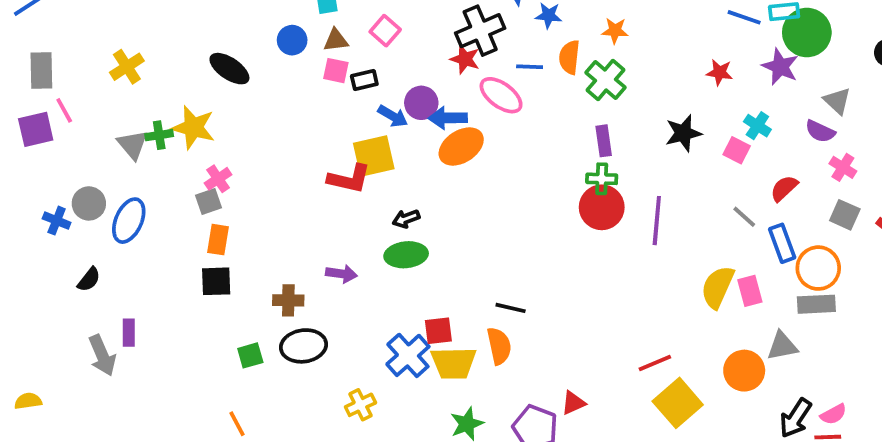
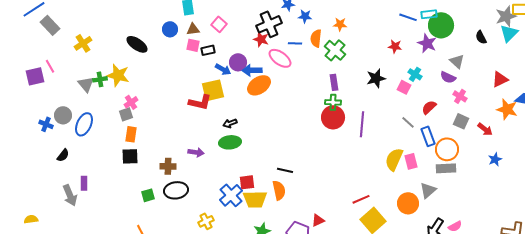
gray rectangle: (41, 71) -> (50, 25), moved, turned -42
gray triangle: (782, 346) -> (428, 190), turned -30

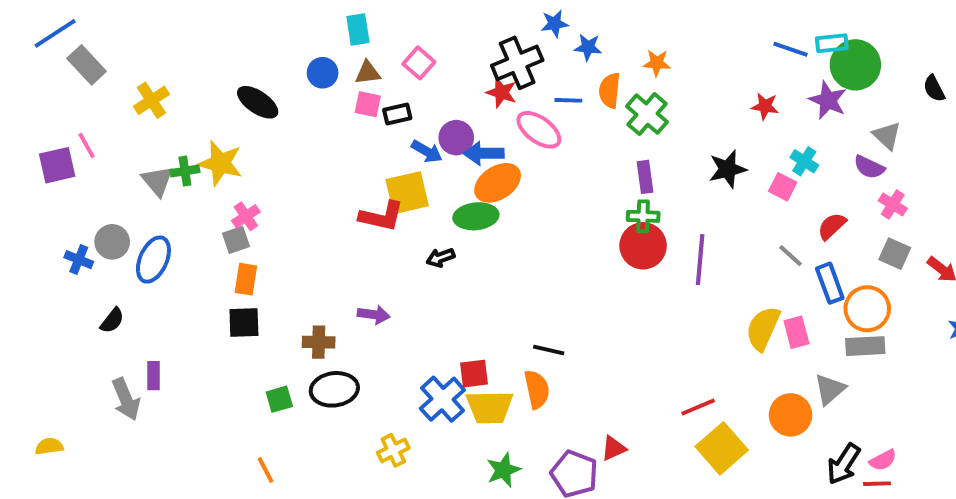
green ellipse: (230, 142) -> (476, 216), moved

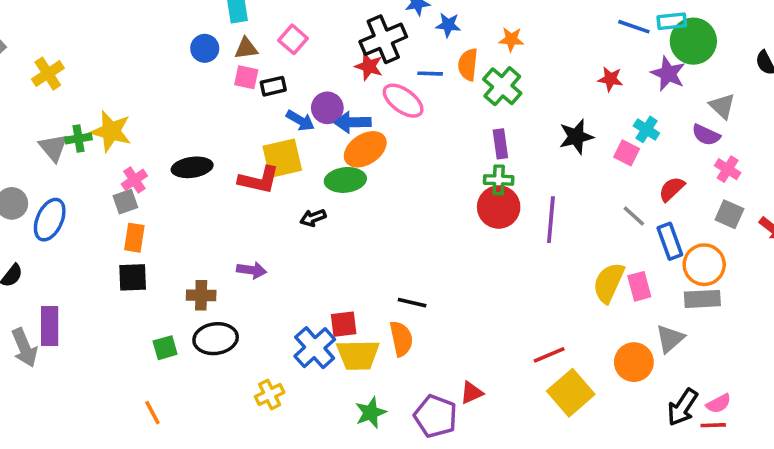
black ellipse: (258, 102) -> (192, 167), moved, turned -42
purple rectangle: (153, 376) -> (50, 326), size x1.5

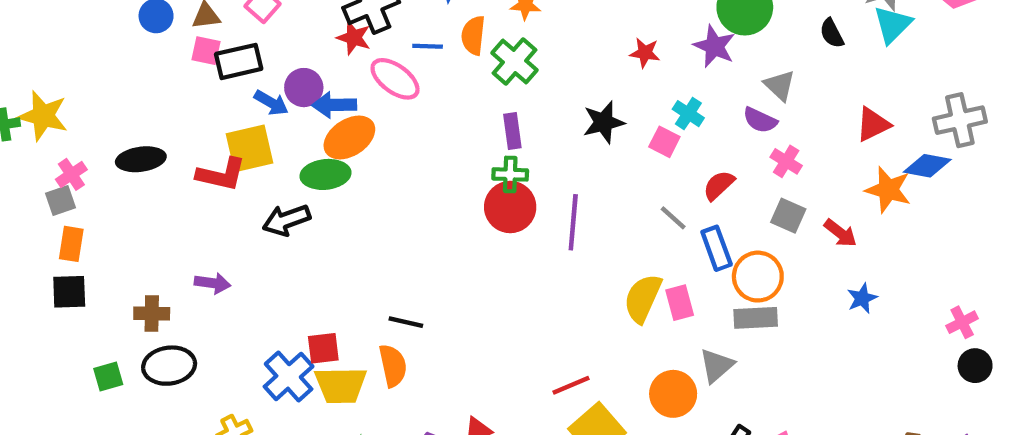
black rectangle: (273, 86) -> (239, 61), size x1.5
black arrow: (313, 218) -> (286, 220), size x1.5

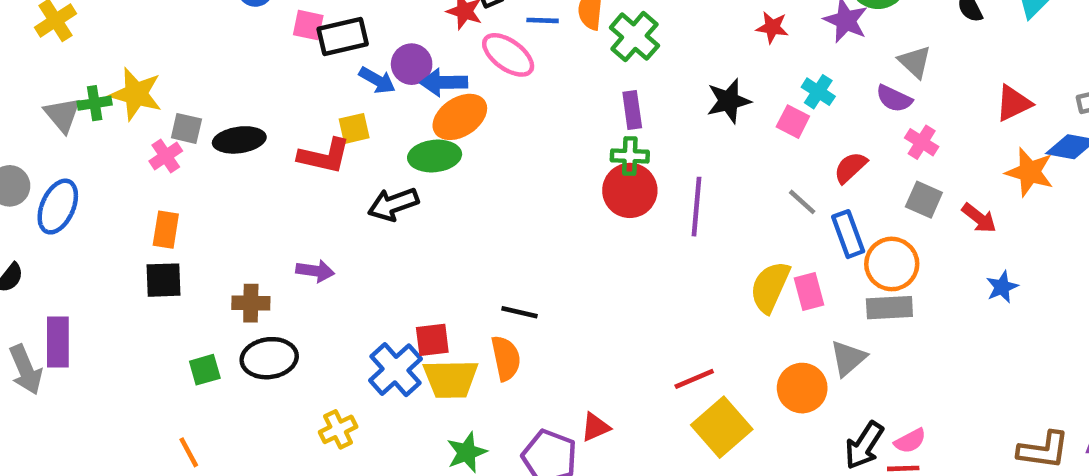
yellow square: (249, 148) -> (354, 128), size x0.6
gray square: (60, 201) -> (186, 128), moved, turned 32

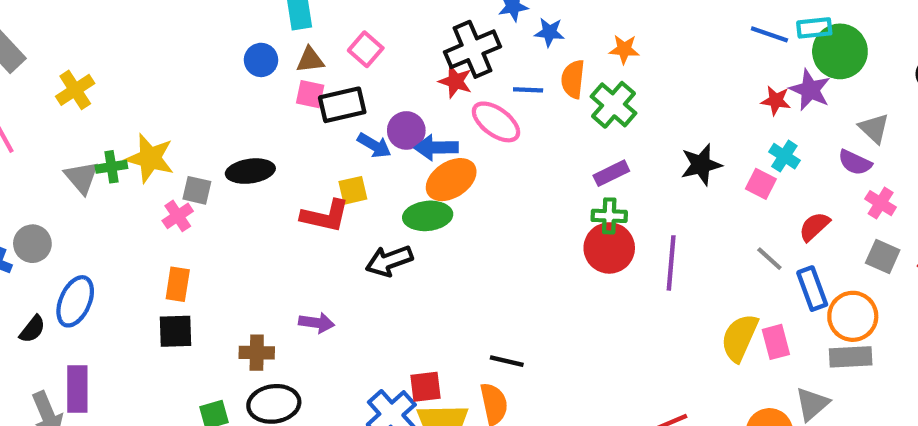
red star: (772, 27) -> (776, 101), moved
purple rectangle: (632, 110) -> (611, 173), turned 72
black ellipse: (239, 140) -> (250, 171), moved
blue ellipse: (58, 207) -> (75, 301), moved

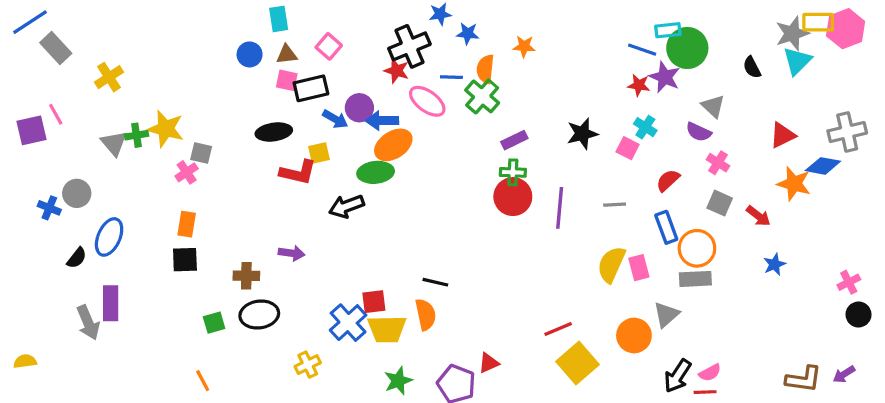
blue line: (769, 34) -> (642, 50), moved
green cross: (613, 105) -> (482, 96), moved
black ellipse: (250, 171) -> (274, 132), moved
gray line: (769, 259) -> (615, 205), moved, turned -45

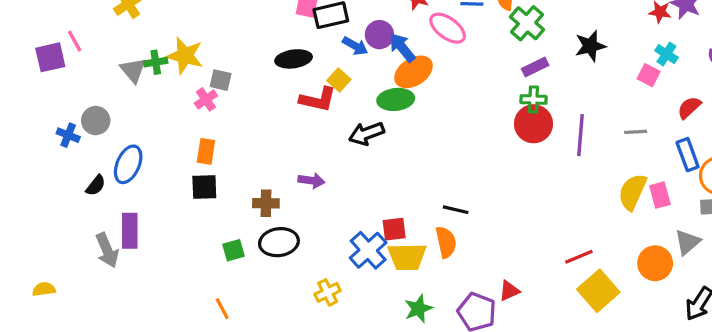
green cross: (482, 96) -> (527, 23), moved
blue arrow: (382, 121) -> (402, 48), turned 52
black star: (582, 134) -> (590, 46), moved
yellow square: (319, 153) -> (339, 80), turned -35

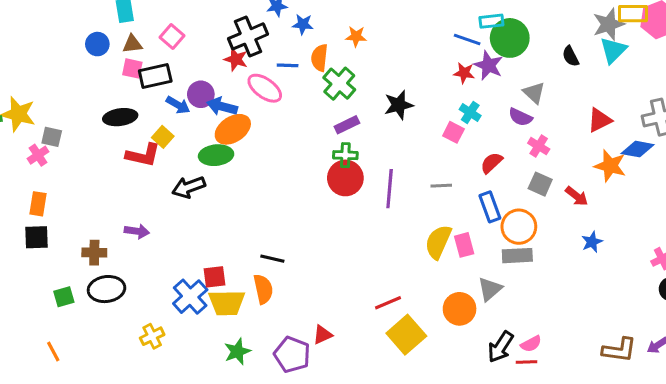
blue arrow: (402, 48) -> (222, 106), turned -36

